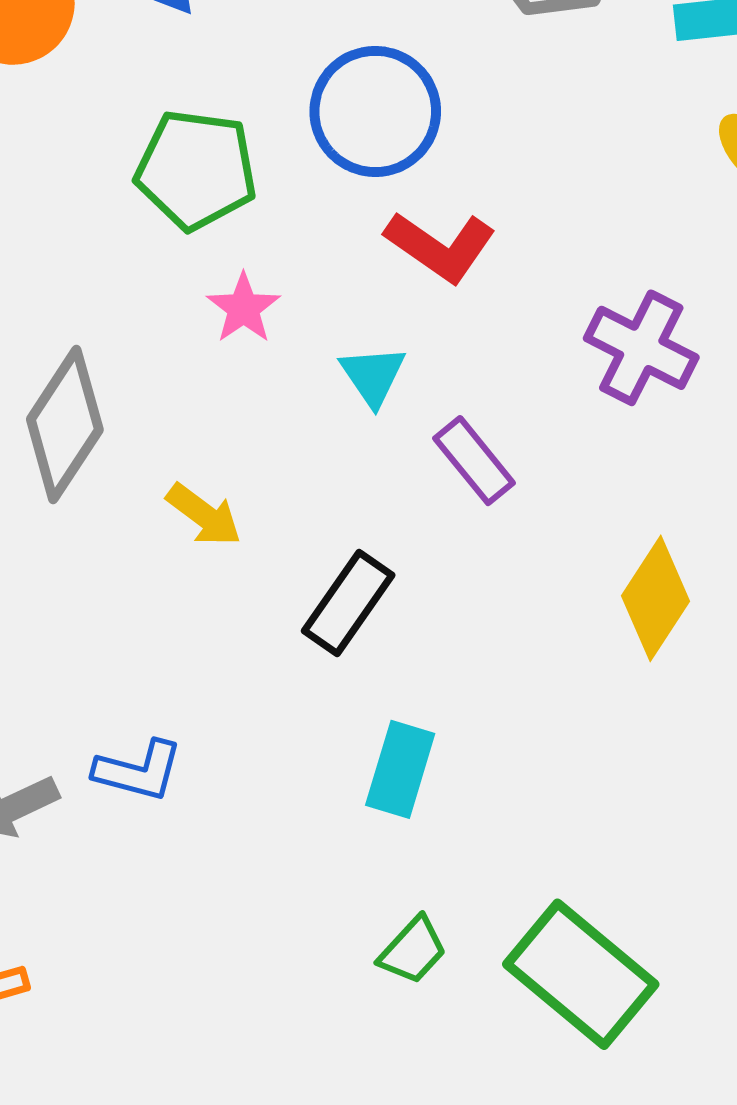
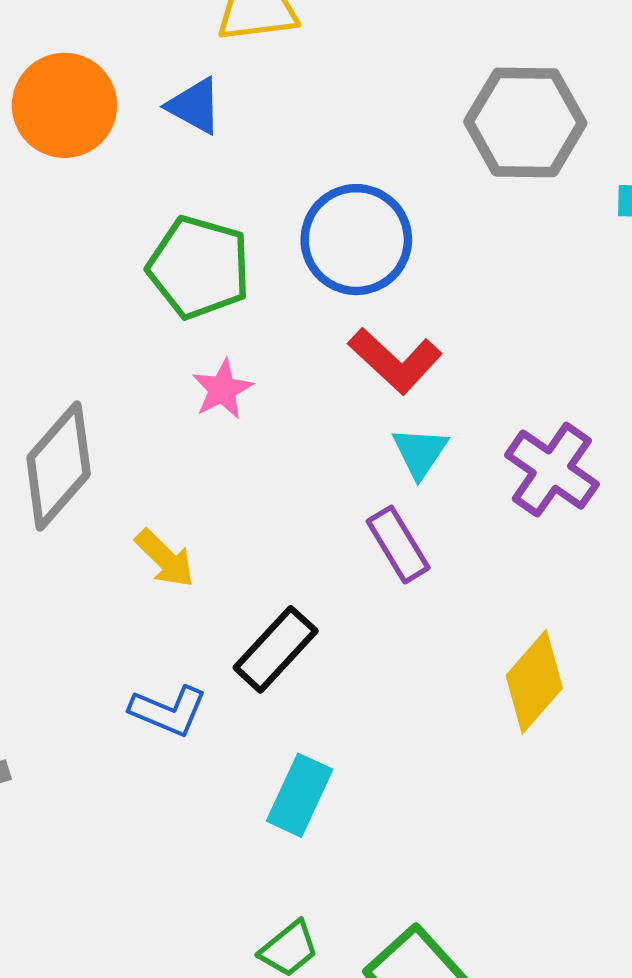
cyan triangle: (373, 376) -> (420, 452), moved
blue L-shape: (138, 771) -> (168, 711), moved

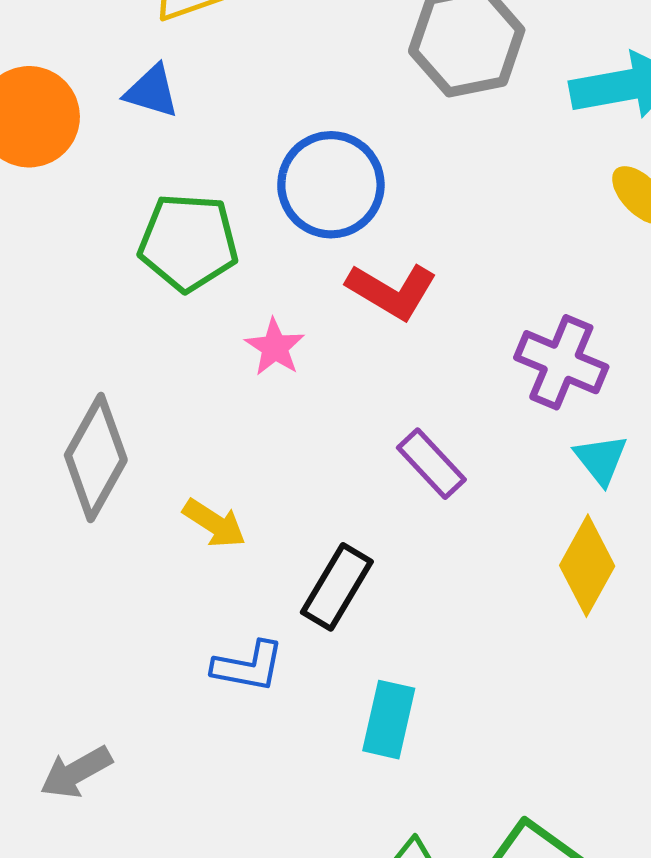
pink star: (222, 389) -> (275, 347), moved
cyan triangle: (420, 452) -> (601, 459), moved

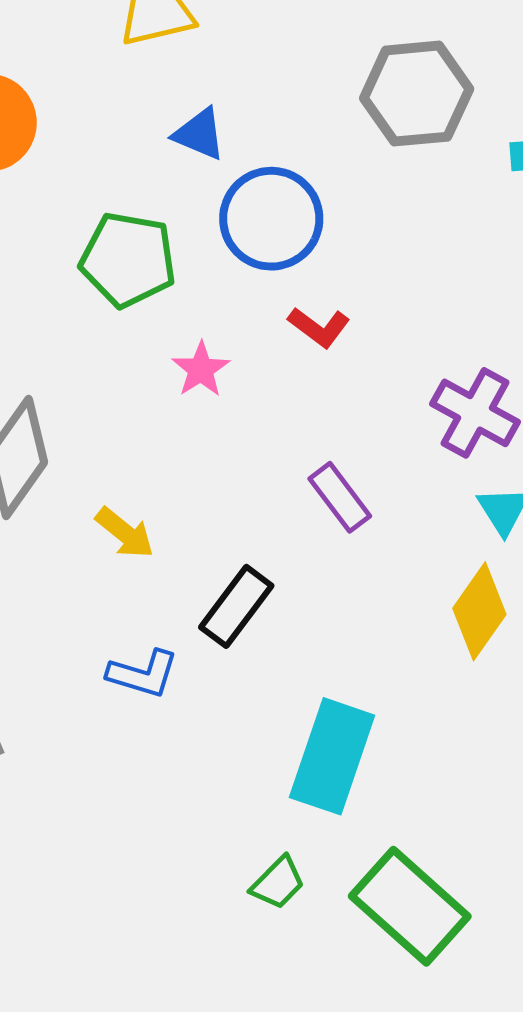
blue triangle: (152, 91) -> (199, 134), moved
red L-shape: (392, 291) -> (319, 327), size x0.7
cyan rectangle: (389, 720) -> (332, 756), moved, size x1.5

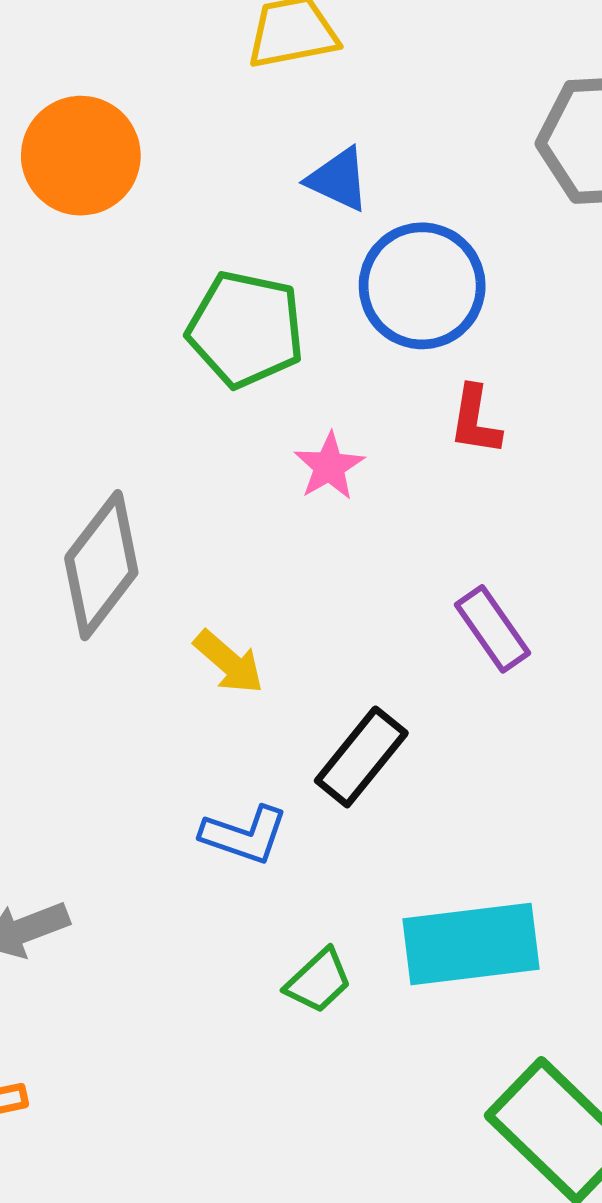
red L-shape: (319, 327) -> (475, 420), turned 60
cyan rectangle: (332, 756) -> (471, 944), turned 62
green trapezoid: (278, 883) -> (318, 981), moved

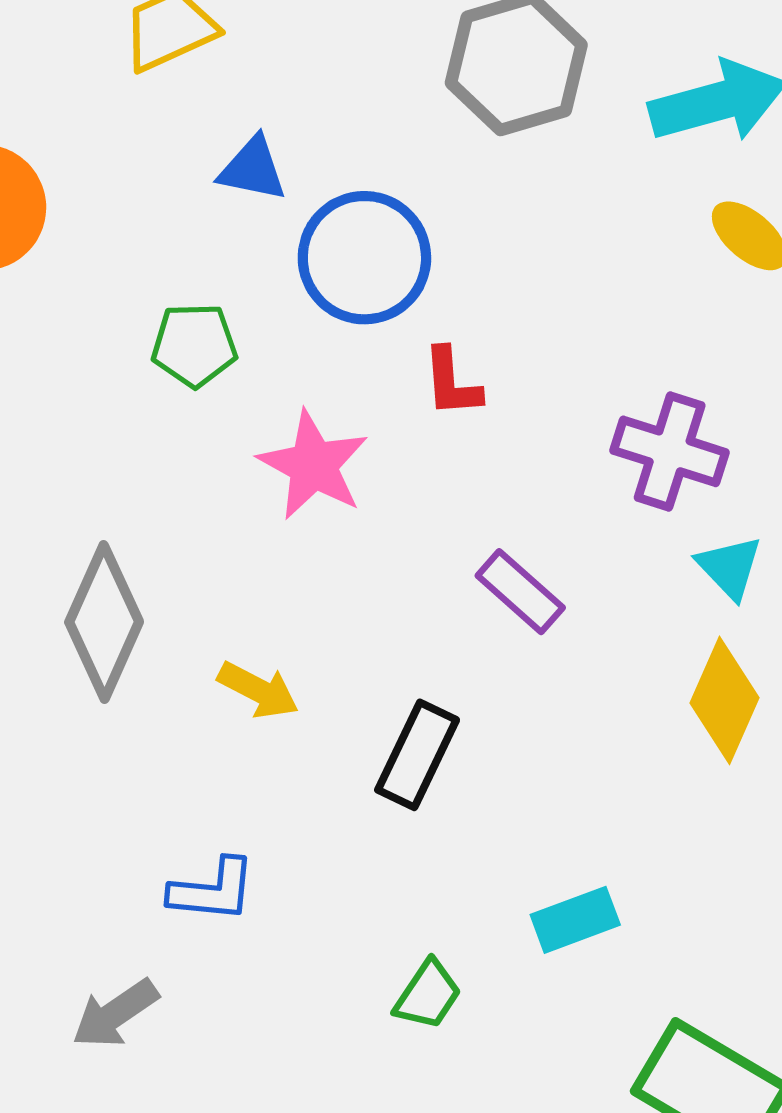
green pentagon: (246, 329) -> (194, 345), size x0.7
pink star: (329, 466) -> (313, 465), size x1.5
blue L-shape: (244, 835) -> (212, 890), moved
cyan rectangle: (471, 944) -> (575, 920), size x0.6

